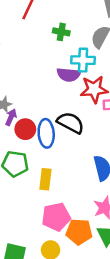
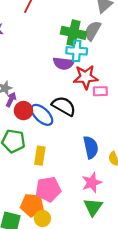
green cross: (61, 32) -> (73, 33), moved, size x1.6
blue ellipse: (46, 133) -> (42, 115), turned -45
orange pentagon: (79, 232) -> (32, 205), moved

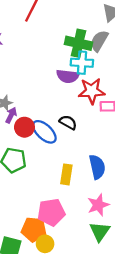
black semicircle: (64, 106) -> (68, 122), size x0.7
yellow rectangle: (40, 156) -> (66, 174), moved

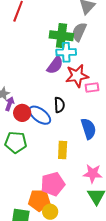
purple semicircle: (68, 76) -> (55, 65), turned -54
black semicircle: (68, 122) -> (59, 105), turned 63
blue semicircle: (97, 167) -> (89, 129), moved
pink star: (98, 205) -> (93, 174), turned 30

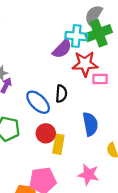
green cross: (61, 36) -> (99, 33), moved, turned -35
red circle: (22, 113) -> (46, 133), moved

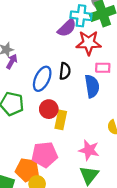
pink rectangle: (100, 79) -> (103, 68), moved
blue ellipse: (38, 102) -> (42, 79), turned 70
blue semicircle: (90, 124) -> (92, 86), moved

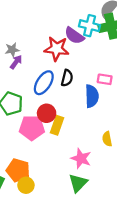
purple semicircle: (67, 28) -> (74, 36), turned 72
red star: (89, 43) -> (57, 49), moved
pink pentagon: (45, 155) -> (32, 128), moved

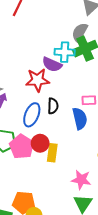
pink pentagon: (32, 128) -> (22, 147), moved, turned -30

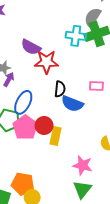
purple semicircle: (52, 64) -> (31, 47), moved
blue ellipse: (32, 115) -> (23, 102), moved
blue semicircle: (80, 119) -> (72, 104), moved, turned 120

